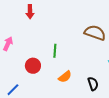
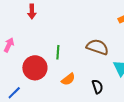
brown semicircle: (95, 33) -> (97, 47), moved
red circle: (33, 66) -> (35, 68), size x1.5

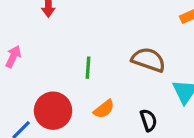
red circle: (35, 68) -> (53, 111), moved

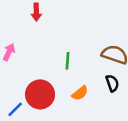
black semicircle: (148, 120) -> (112, 83), moved

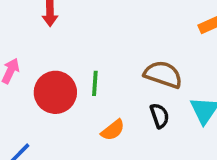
red circle: (40, 94) -> (55, 92), moved

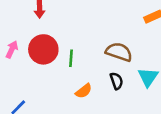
red circle: (55, 92) -> (43, 49), moved

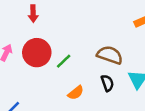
green line: (71, 58) -> (64, 61), turned 42

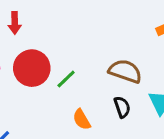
red arrow: (33, 14) -> (15, 23), moved
orange semicircle: (76, 93) -> (82, 119), turned 98

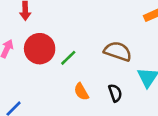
black semicircle: (122, 107) -> (115, 93), moved

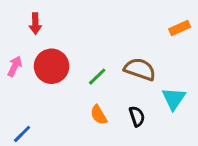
green line: (68, 58) -> (97, 77), moved

